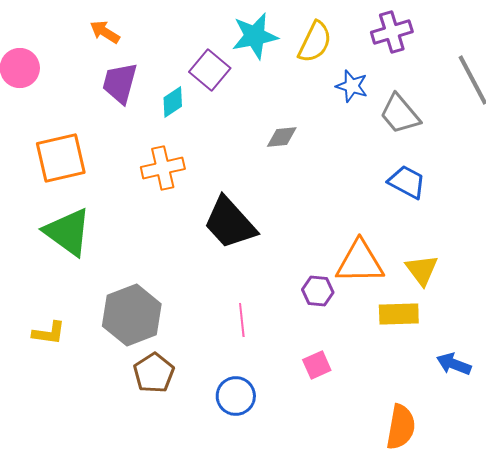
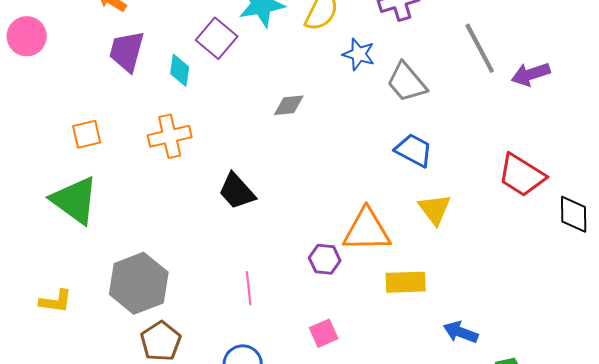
cyan diamond: (173, 102) -> (180, 70), turned -48
orange square: (61, 158) -> (87, 134), moved, size x0.6
black trapezoid: (230, 223) -> (237, 191), size x0.7
yellow triangle: (422, 270) -> (435, 209), moved

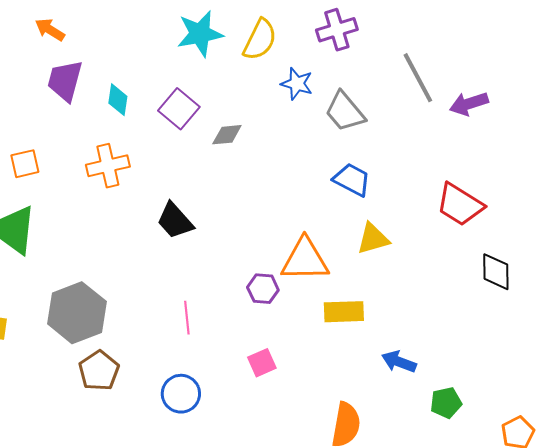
purple square: (217, 38) -> (179, 109), moved
yellow triangle: (435, 209) -> (373, 239), turned 51
black diamond: (574, 214) -> (496, 272), moved

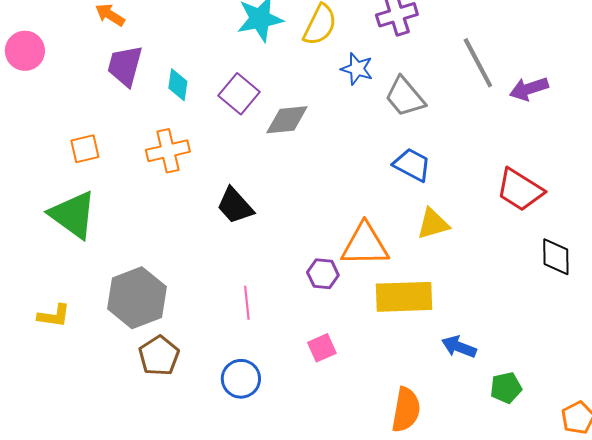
gray diamond: (227, 135) -> (287, 120), size x1.4
yellow rectangle: (344, 312) -> (404, 297), size x1.4

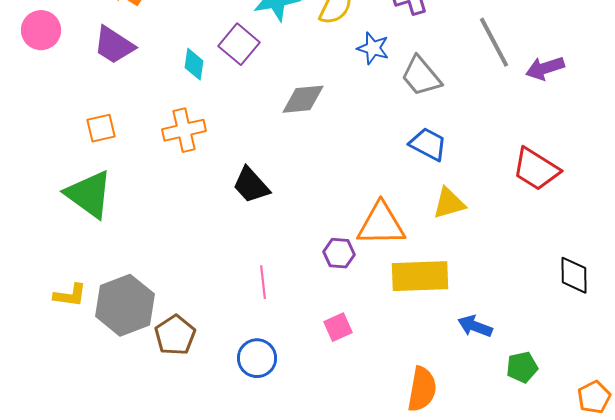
purple trapezoid: (125, 66) -> (114, 45), moved, turned -72
purple square: (239, 94) -> (239, 44), moved
black diamond: (556, 257) -> (574, 275), moved
gray hexagon: (137, 298) -> (125, 305), moved

